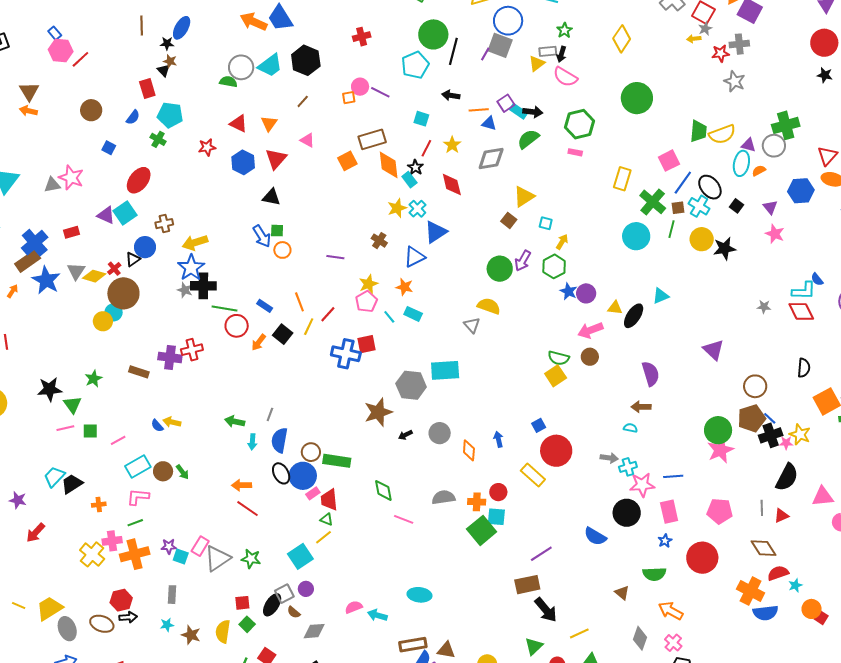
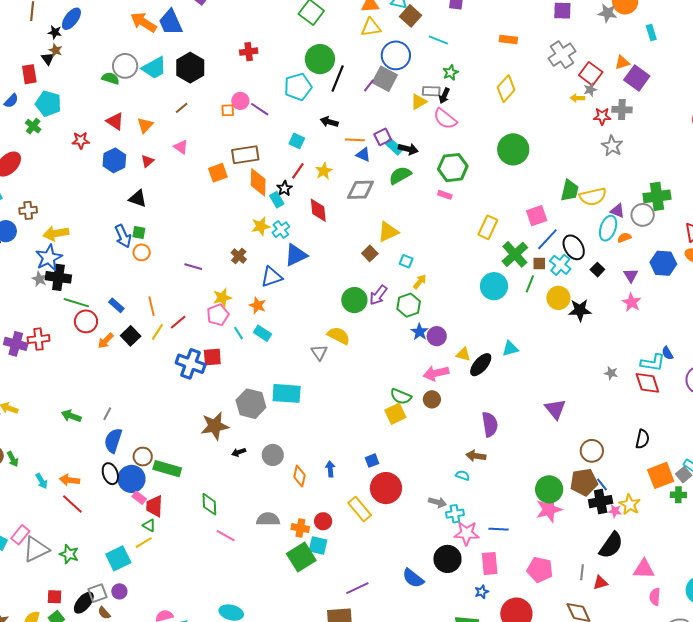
red triangle: (276, 159) -> (147, 161), size x0.6
cyan arrow: (252, 442) -> (42, 481), moved, turned -42
pink rectangle: (313, 493) -> (139, 498), turned 64

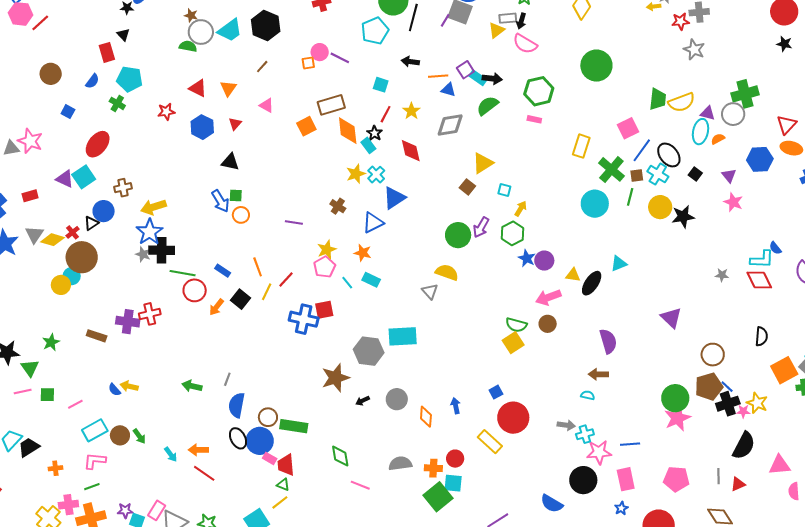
brown star: (55, 50) -> (191, 15), moved

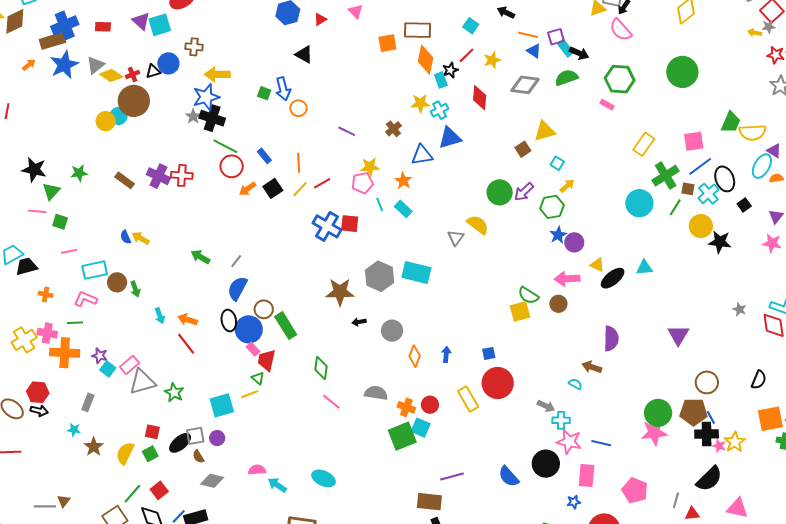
green square: (236, 196) -> (264, 93), moved
pink star: (733, 202) -> (772, 243), turned -30
pink line: (75, 404) -> (69, 251), moved
green rectangle: (294, 426) -> (286, 326), turned 32

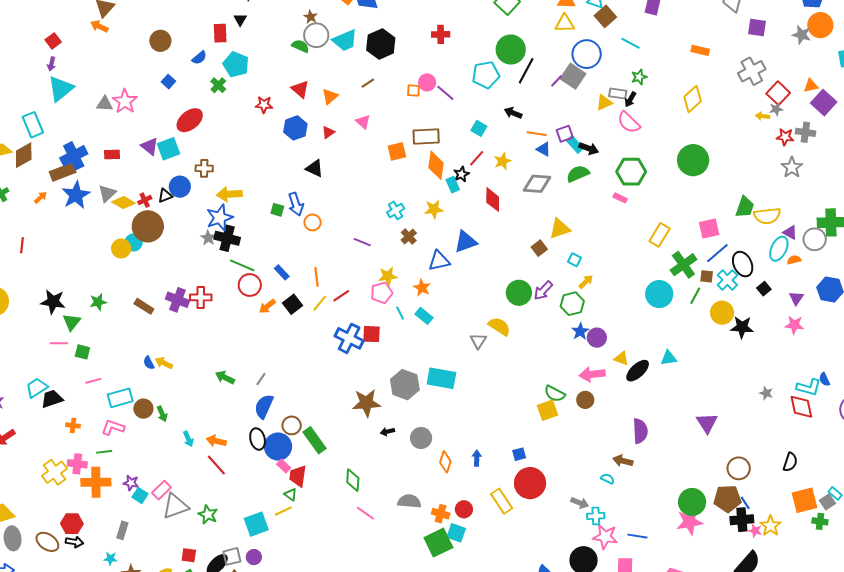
cyan cross: (440, 110) -> (396, 211), moved

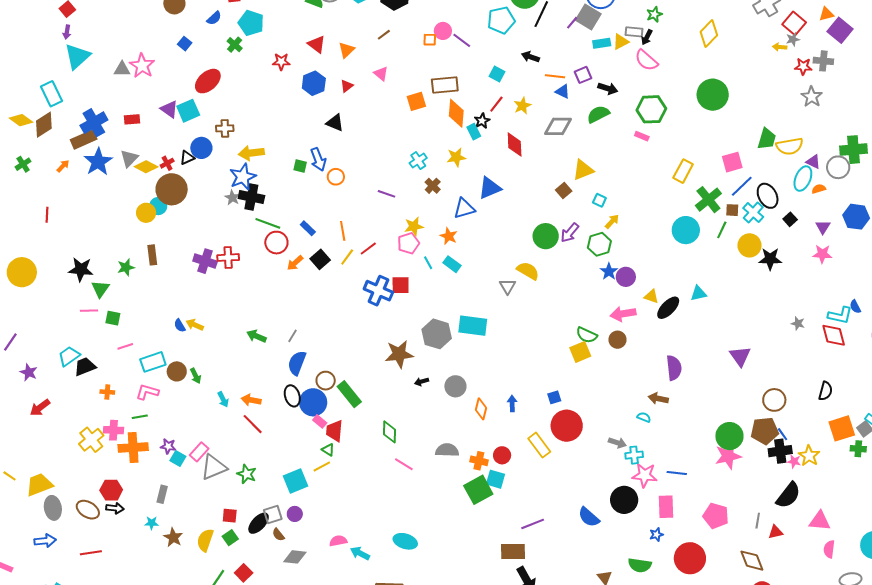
cyan rectangle: (575, 144) -> (602, 43), moved, turned -54
brown rectangle: (144, 306) -> (152, 255), moved, turned 54

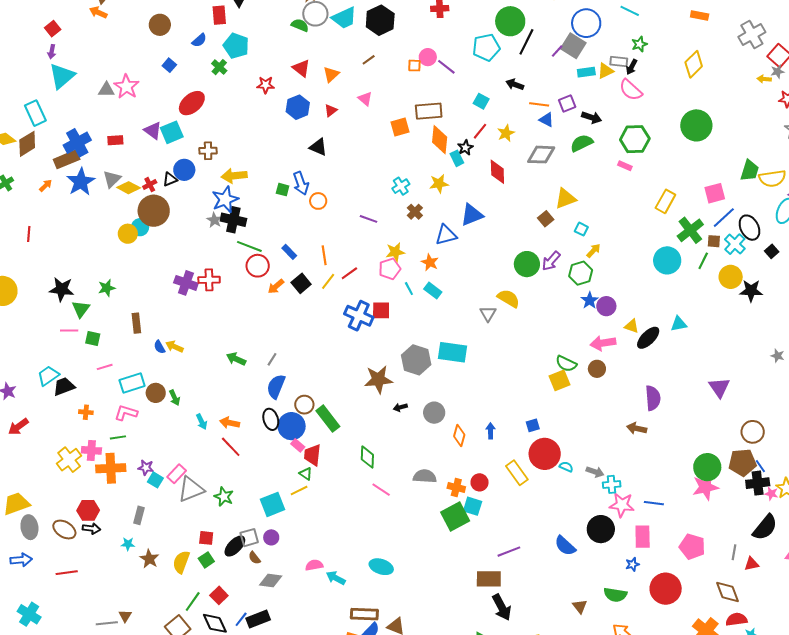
brown rectangle: (152, 255) -> (136, 323), moved
cyan semicircle: (644, 417) -> (566, 467), moved

